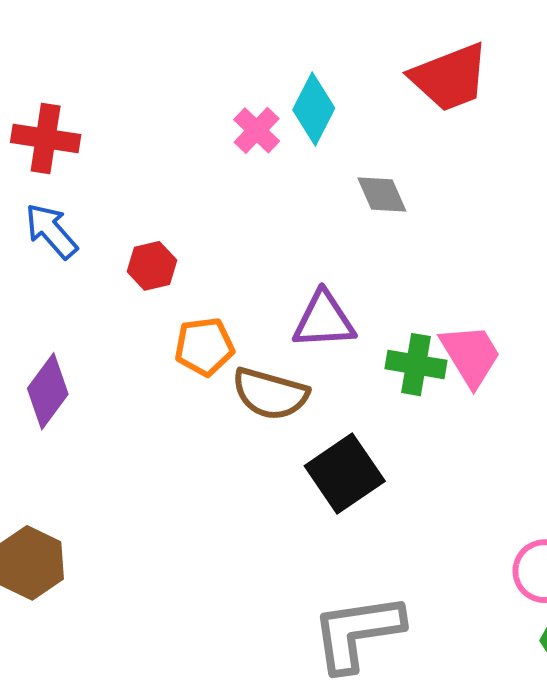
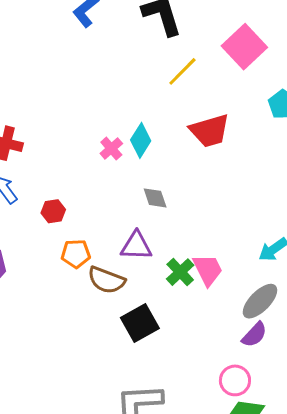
gray diamond: (382, 194) -> (155, 198), moved
green cross: (416, 365) -> (180, 272), turned 32

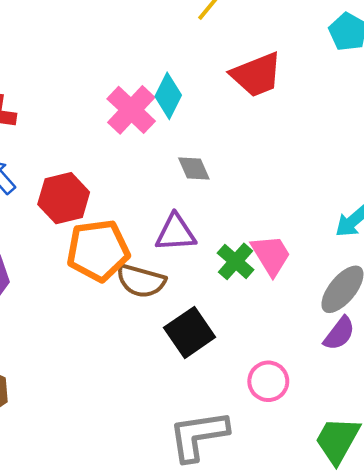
pink cross: (111, 149) -> (131, 110), size x1.6
red hexagon: (53, 211) -> (64, 198), size x1.6
orange pentagon: (76, 254) -> (98, 250), size x1.6
pink circle: (235, 380) -> (268, 381), moved

